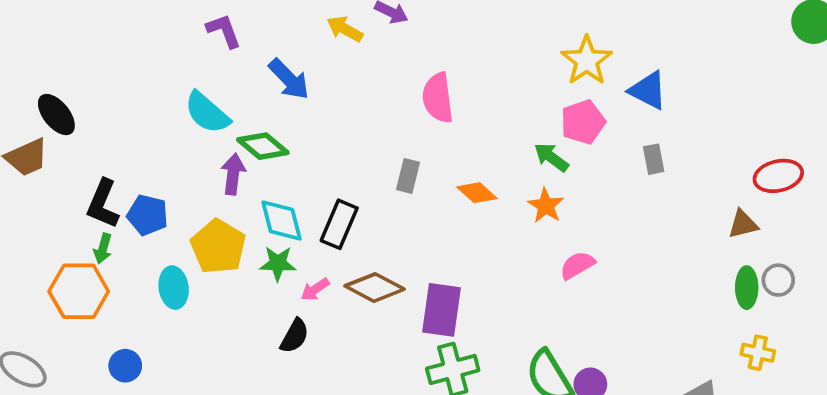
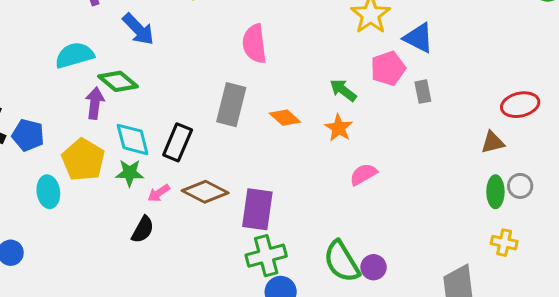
cyan semicircle: (207, 113) -> (74, 55), turned 123
pink pentagon: (583, 122) -> (388, 68), moved
gray rectangle: (408, 176) -> (231, 105), size x1.6

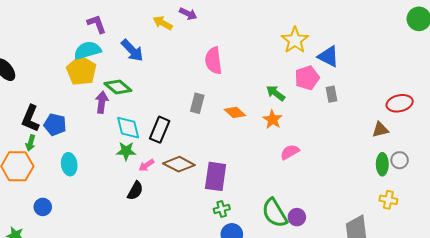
cyan semicircle: (74, 55) -> (87, 50), moved
gray rectangle: (231, 105) -> (197, 103), size x0.7
yellow pentagon: (83, 160) -> (81, 71), moved
green cross: (266, 256) -> (222, 209), size x0.6

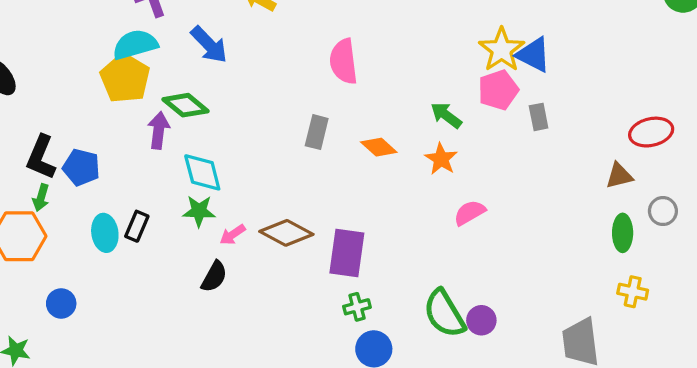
yellow star: (295, 40) -> (502, 50), moved
black rectangle: (160, 130) -> (137, 226), moved, size x0.7
gray circle: (400, 160) -> (663, 211), moved

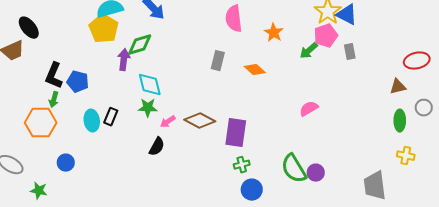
green diamond: (186, 105) -> (140, 45), turned -56
green arrow: (446, 115) -> (309, 51), moved, turned -78
orange star: (441, 159) -> (274, 33), moved

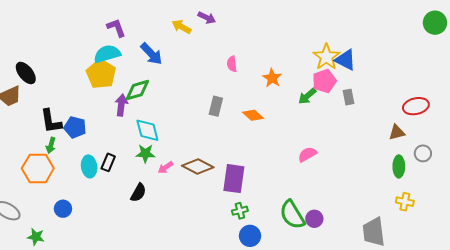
pink semicircle: (234, 19) -> (232, 64), size x0.6
black L-shape: (54, 76) -> (51, 121), turned -32
black semicircle: (157, 147) -> (138, 193), moved

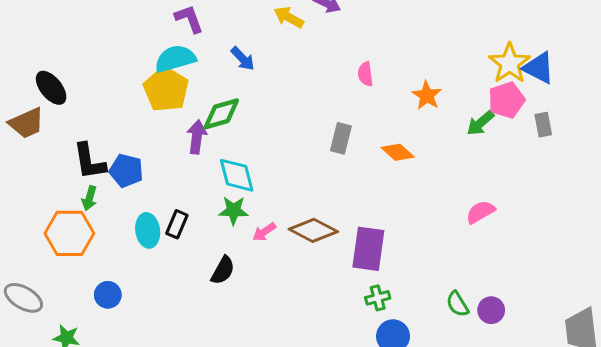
blue arrow: (151, 54) -> (243, 59), size x0.7
green semicircle: (292, 215) -> (457, 304), size x0.6

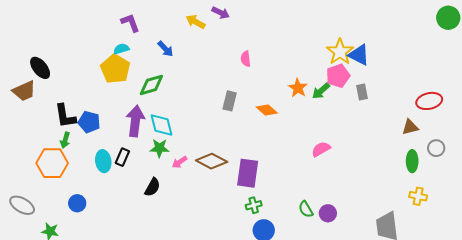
cyan semicircle: (175, 59) -> (121, 49), size x0.6
orange star: (427, 95) -> (298, 88), moved
purple arrow: (197, 137) -> (135, 121), moved, size x1.4

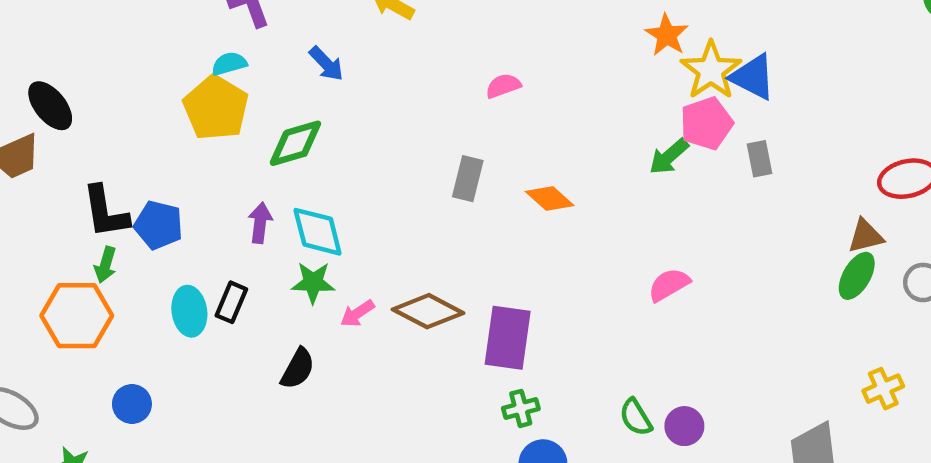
pink semicircle: (246, 59) -> (503, 86), turned 77
orange star: (298, 88) -> (667, 35), moved
purple arrow: (135, 121) -> (260, 223), size x0.6
green ellipse: (412, 161) -> (857, 276), moved, turned 30
yellow cross: (418, 196) -> (883, 389), turned -36

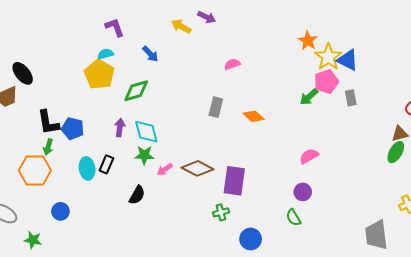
green cross: (521, 408) -> (221, 212), moved
purple circle: (684, 426) -> (303, 192), moved

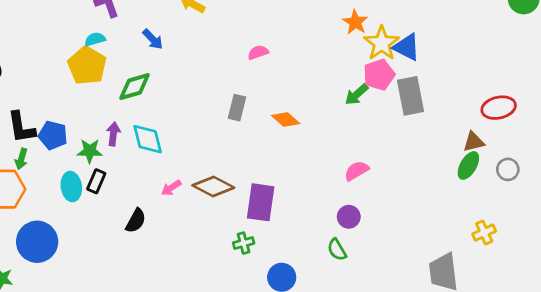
gray rectangle: (351, 98) -> (411, 96), size x1.8
green star: (144, 155) -> (90, 151), moved
blue circle: (60, 211) -> (37, 242), size x1.8

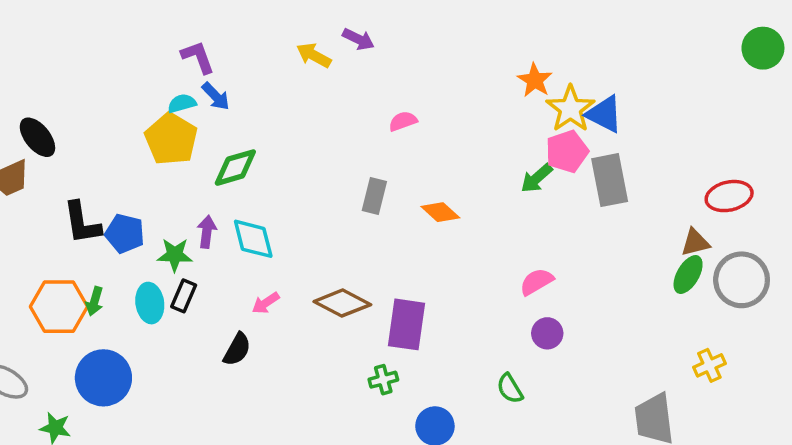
blue arrow: (153, 39) -> (216, 96), moved
green arrow: (21, 159) -> (95, 301), moved
gray circle: (508, 169) -> (742, 280), size x1.8
pink arrow: (171, 188) -> (266, 303), moved
purple circle: (349, 217) -> (547, 333), moved

